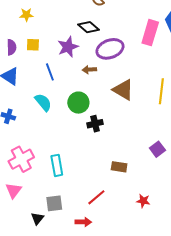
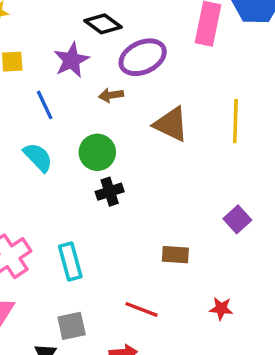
black cross: (95, 124) -> (110, 192), moved
red line: (96, 197) -> (141, 309), turned 66

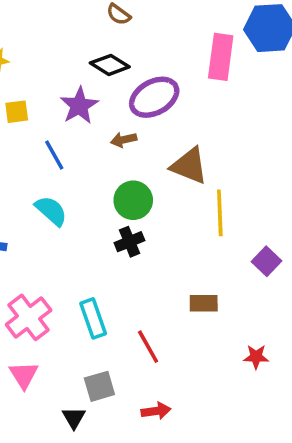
yellow line: (235, 121) -> (220, 213), moved
green circle: (97, 152) -> (133, 200), moved
red line: (141, 309) -> (148, 347), moved, turned 44

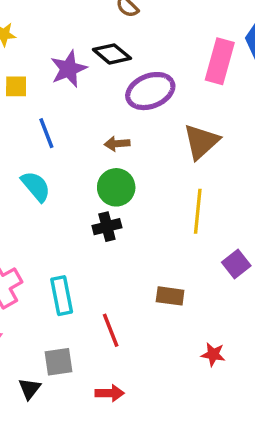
purple star: (79, 106) -> (69, 69), moved
brown arrow: (124, 140) -> (117, 144), moved
brown triangle: (189, 166) -> (201, 142), moved, turned 48

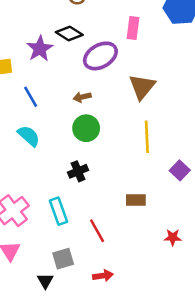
pink rectangle: (220, 61) -> (133, 28), moved, size x0.7
black cross: (107, 227) -> (78, 171), moved

